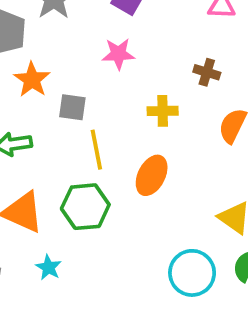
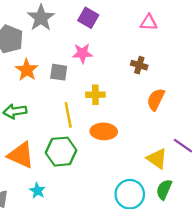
gray square: (72, 107) -> (59, 72), moved
yellow cross: (163, 111) -> (95, 95), moved
orange ellipse: (152, 175) -> (104, 131), turned 65

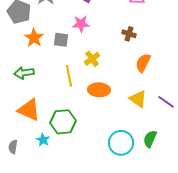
yellow cross: (95, 95) -> (92, 59), turned -35
green hexagon: (61, 152) -> (63, 122), moved
yellow triangle: (157, 159) -> (138, 99), moved

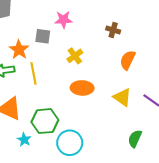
orange star: (34, 38) -> (19, 50), moved
yellow line: (69, 76) -> (33, 73), moved
cyan circle: (121, 143) -> (70, 143), moved

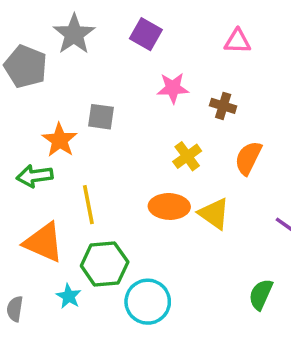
pink star: (63, 20) -> (173, 88), moved
yellow cross: (75, 56) -> (187, 156), moved
yellow line: (33, 73) -> (88, 205), moved
yellow triangle: (122, 97) -> (214, 214), moved

